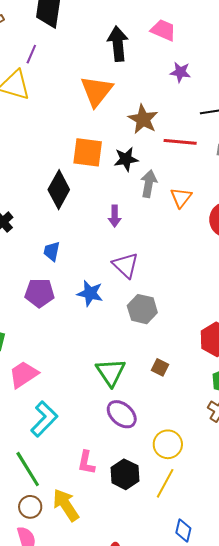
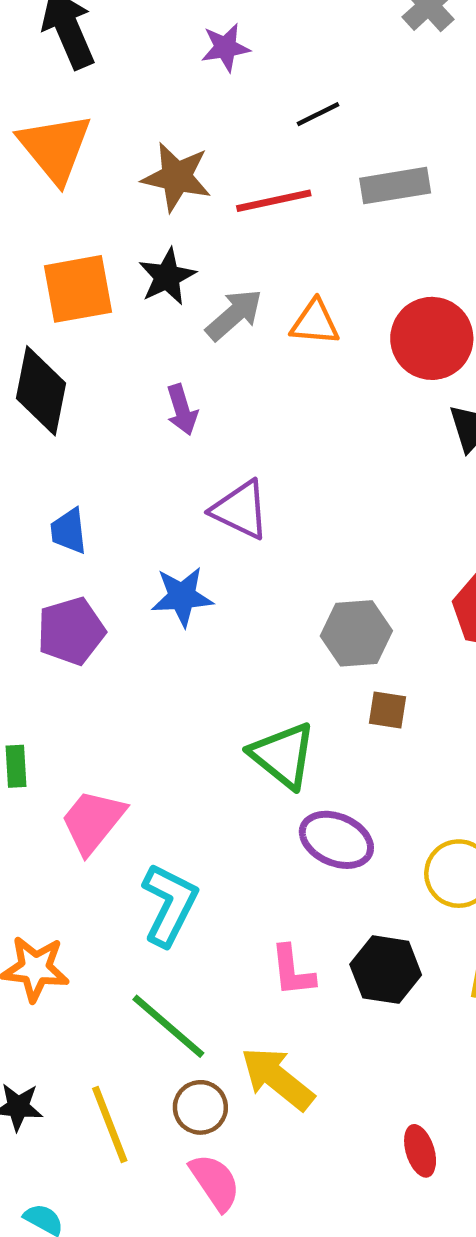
gray arrow: (149, 184) -> (234, 315), turned 56
orange triangle: (181, 198) -> (315, 323), turned -45
gray hexagon: (142, 309) -> (356, 633), moved

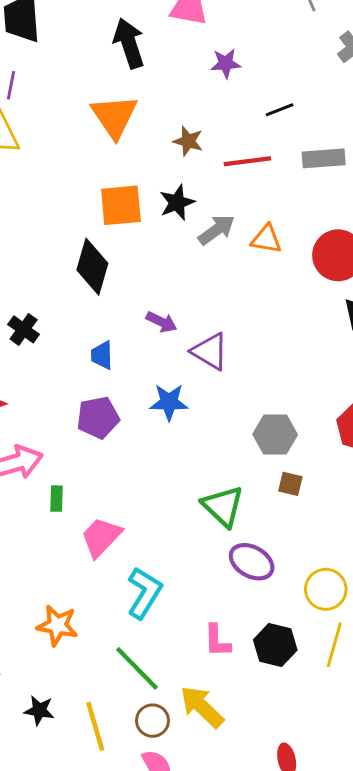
brown star: (176, 177) -> (188, 141), size x0.7
purple arrow: (182, 410) -> (161, 322), moved, turned -52

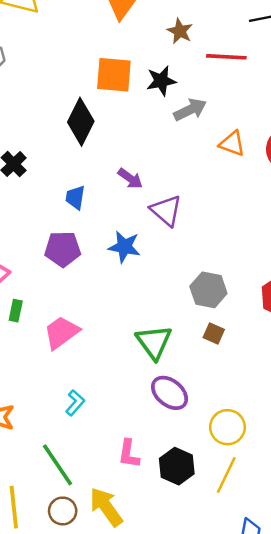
orange triangle: (266, 239) -> (232, 144), moved
pink trapezoid: (101, 537) -> (61, 332), moved
cyan L-shape: (144, 593) -> (75, 403), size x0.6

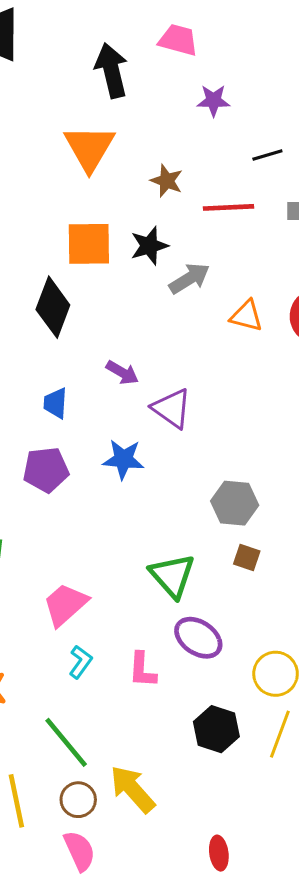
pink trapezoid: (61, 332) -> (65, 605), moved
pink L-shape: (129, 454) -> (142, 670), moved

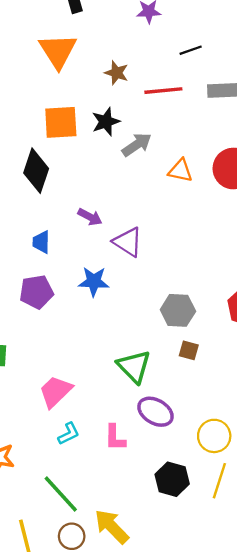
cyan L-shape: (81, 662) -> (69, 434), turned 30

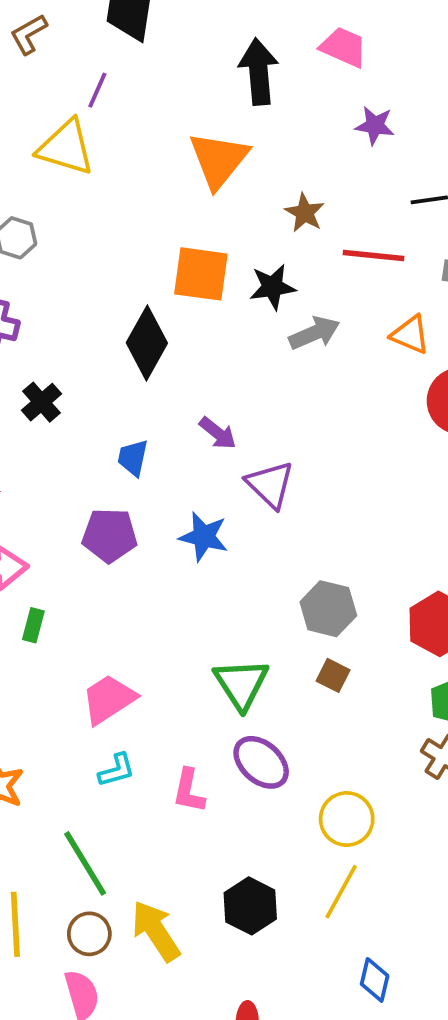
orange triangle: (180, 171) -> (410, 335), moved
black hexagon: (172, 479) -> (250, 906), moved

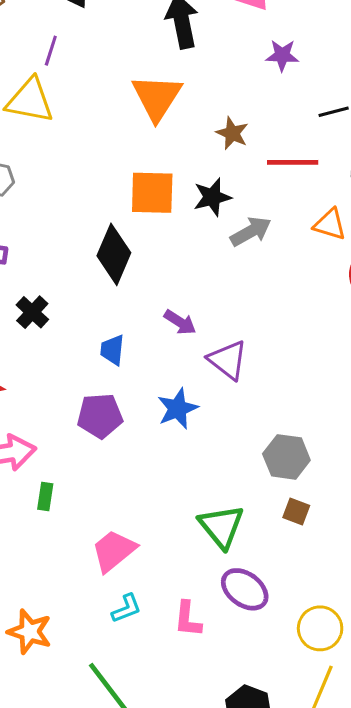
blue star: (204, 537) -> (178, 409), turned -30

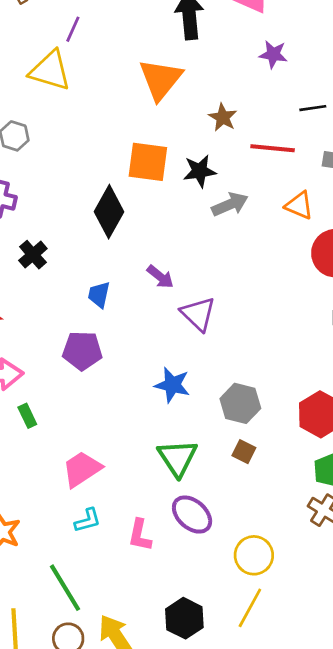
blue star: (178, 409) -> (172, 385), moved, turned 30
green rectangle: (45, 497) -> (27, 416), turned -40

